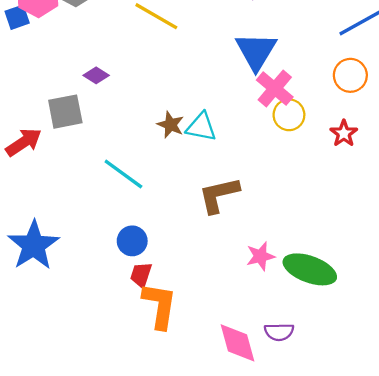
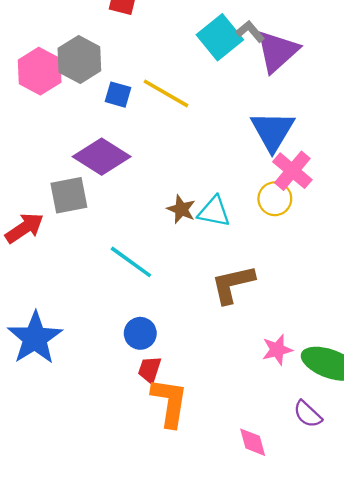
blue square: (17, 17) -> (118, 95), moved, turned 35
purple diamond: (96, 75) -> (102, 157), size x2.0
yellow circle: (289, 115) -> (275, 199), moved
purple semicircle: (279, 332) -> (308, 414), moved, turned 44
pink diamond: (237, 343) -> (253, 442), size x0.7

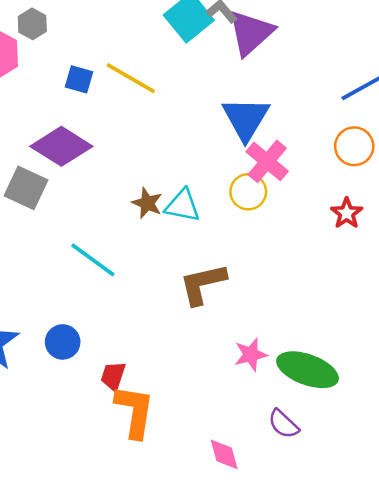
gray hexagon: (79, 59) -> (32, 24), moved, size x0.6
gray square: (69, 195) -> (26, 188), turned 36
blue circle: (140, 333) -> (63, 342), moved

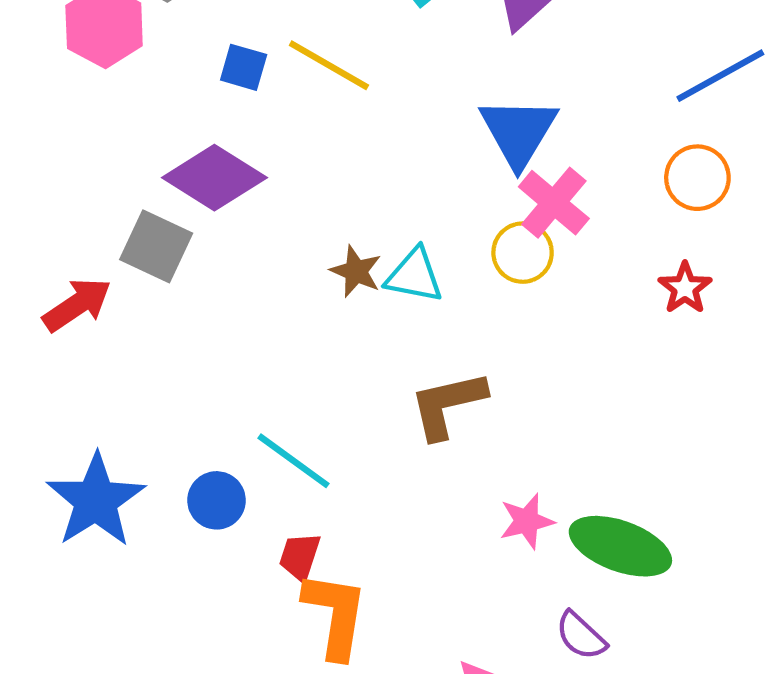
cyan line: (93, 260) -> (294, 461), moved

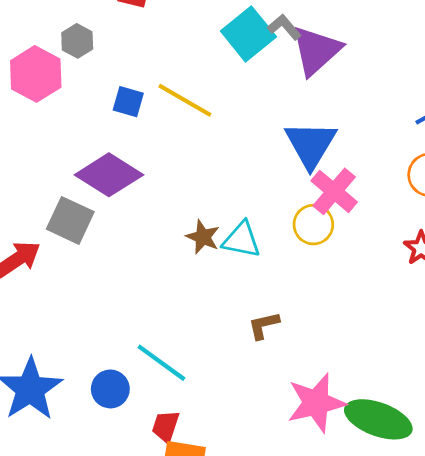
brown L-shape: (448, 405) -> (264, 325), size x0.6
pink star: (527, 521) -> (316, 403), size x1.6

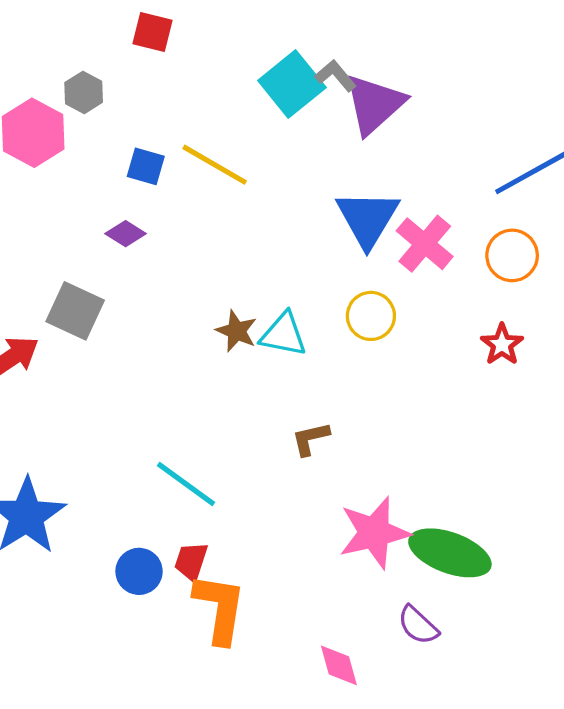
purple diamond: (109, 175) -> (126, 234), moved, size x0.5
pink cross: (334, 191) -> (425, 244), moved
blue circle: (110, 389) -> (139, 571), moved

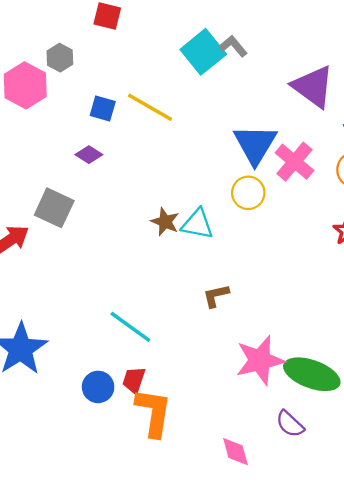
purple triangle: (374, 104) -> (313, 87), moved, turned -42
yellow circle: (371, 316) -> (248, 193), moved

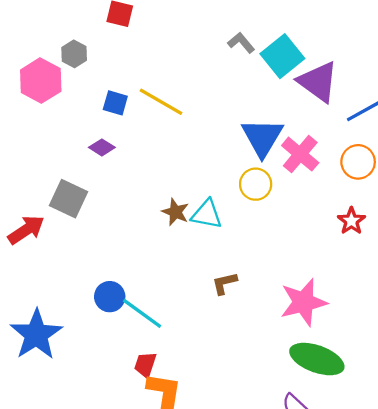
cyan square: (203, 52) -> (282, 56), moved
pink star: (260, 360) -> (303, 302), moved
blue circle: (98, 387) -> (110, 297), moved

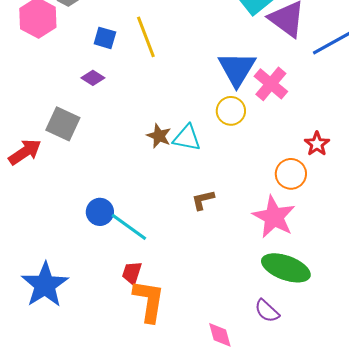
yellow line: (161, 102) -> (146, 37), turned 39
orange circle: (358, 162) -> (291, 174), moved
pink star: (303, 302) -> (274, 217), turned -30
blue star: (36, 335) -> (45, 285), moved

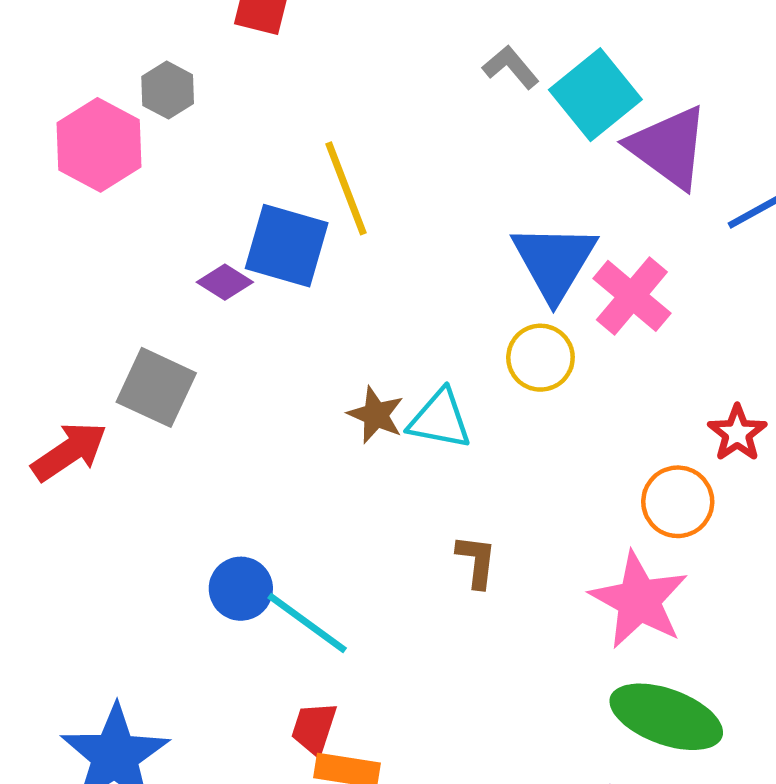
blue square: (105, 38) -> (287, 246), moved, size x1.6
brown L-shape: (203, 200) -> (476, 561), turned 110

